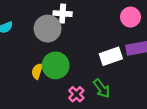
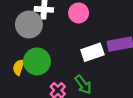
pink circle: (130, 17) -> (79, 13), moved

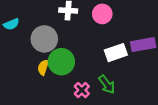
gray circle: (29, 24) -> (44, 39), moved

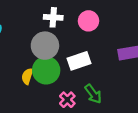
gray circle: (44, 39) -> (45, 46), moved
white rectangle: (116, 53) -> (79, 61), moved

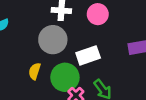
green circle: (46, 70) -> (65, 77), moved

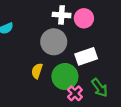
pink circle: (98, 14) -> (84, 18), moved

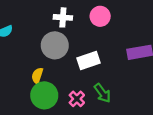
pink circle: (84, 18) -> (100, 16), moved
green circle: (65, 76) -> (44, 95), moved

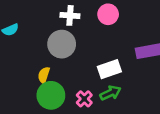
white rectangle: (88, 60) -> (109, 69), moved
green arrow: (102, 93) -> (110, 93), turned -78

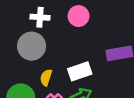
yellow semicircle: (44, 75) -> (46, 77), moved

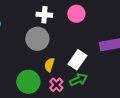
white rectangle: (80, 71) -> (77, 60), turned -36

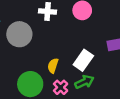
gray circle: (37, 39) -> (19, 34), moved

